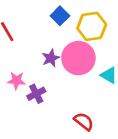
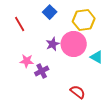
blue square: (60, 16) -> (50, 12), moved

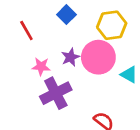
pink star: (27, 61) -> (41, 67), moved
purple cross: (42, 71) -> (56, 93), size x1.6

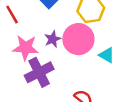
pink star: (41, 67) -> (26, 48), size x1.5

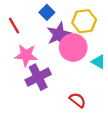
purple star: (53, 39) -> (59, 34), moved, size x1.6

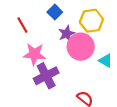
purple star: (59, 34) -> (67, 34), size x0.7

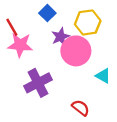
pink star: (34, 54) -> (20, 45), moved
cyan triangle: (105, 61) -> (103, 76), moved

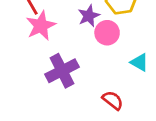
pink star: (20, 45) -> (41, 26), turned -30
pink circle: (76, 51) -> (107, 33), size x0.7

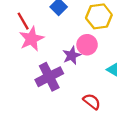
purple star: (89, 16) -> (72, 55), moved

